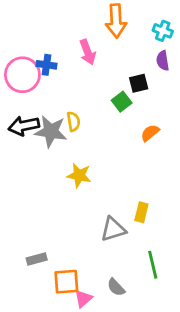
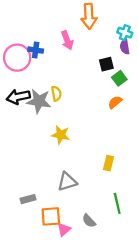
cyan cross: (163, 31) -> (125, 33), moved
green square: (122, 102) -> (119, 78), moved
gray triangle: (113, 229) -> (67, 182), moved

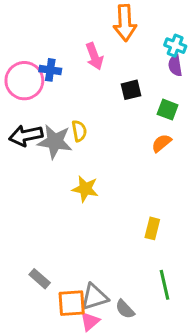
black square: (106, 64) -> (131, 90), moved
green square: (119, 78) -> (168, 110), turned -32
gray triangle: (67, 182) -> (94, 297), moved
gray rectangle: (28, 199) -> (40, 279), turned 56

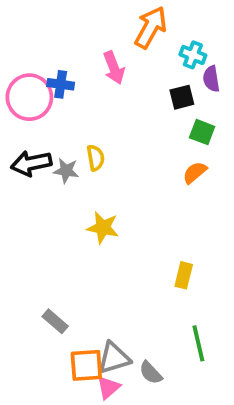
orange arrow: (125, 23) -> (151, 27), turned -148
cyan cross: (175, 46) -> (193, 55), moved
black square: (131, 90) -> (182, 97), moved
gray star: (55, 142) -> (66, 171), size x0.6
gray rectangle: (40, 279) -> (55, 321), moved

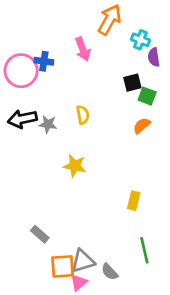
black square: (182, 97) -> (132, 83), moved
yellow semicircle: (96, 158) -> (83, 115), moved

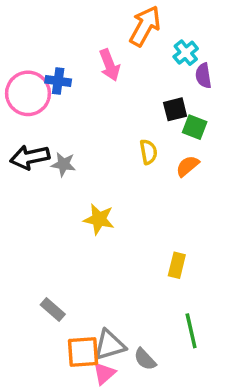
cyan cross: (140, 40) -> (186, 53), turned 30
yellow semicircle: (83, 115) -> (148, 152), moved

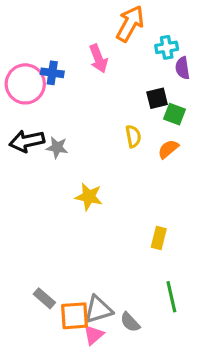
cyan cross: (186, 53) -> (167, 47), turned 30
gray rectangle: (53, 310) -> (44, 298), moved

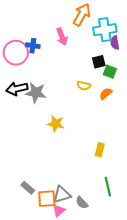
cyan cross: (167, 47) -> (105, 30), size x1.6
yellow semicircle: (133, 136) -> (84, 86), turned 112
gray star: (57, 147) -> (36, 93), size x1.5

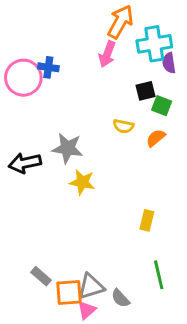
pink arrow: (62, 37) -> (107, 54), moved, turned 42
black arrow: (17, 89) -> (25, 163), moved
gray star: (36, 93) -> (67, 148), moved

